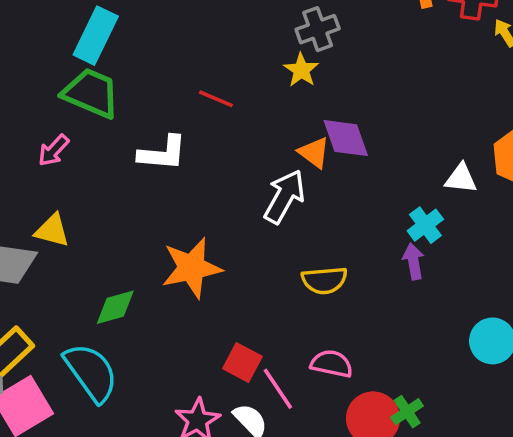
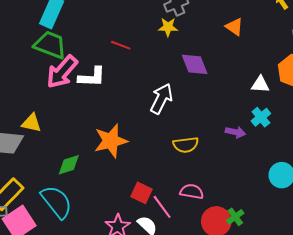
yellow star: (301, 70) -> (168, 27), turned -30
pink arrow: (54, 150) -> (62, 72), moved, size x1.8
orange triangle: (314, 153) -> (234, 27), moved
cyan cross: (425, 225) -> (261, 117), moved
purple arrow: (413, 261) -> (235, 132), turned 114

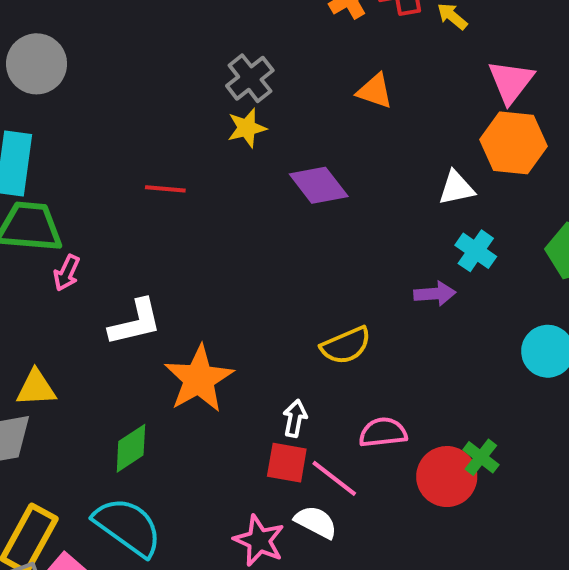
pink arrow: (62, 72) -> (67, 273), size x0.5
white L-shape: (92, 77) -> (135, 322), moved
white arrow: (161, 99) -> (295, 418), moved, size x0.6

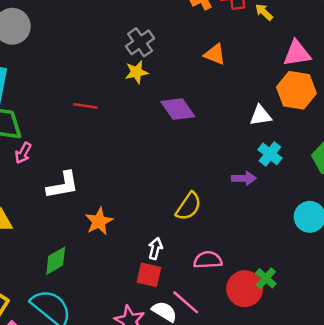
pink triangle: (511, 82) -> (297, 53), turned 40
yellow semicircle: (346, 345) -> (189, 206), turned -36
orange star: (199, 379) -> (99, 221), size x0.7
pink line: (334, 478) -> (186, 302), moved

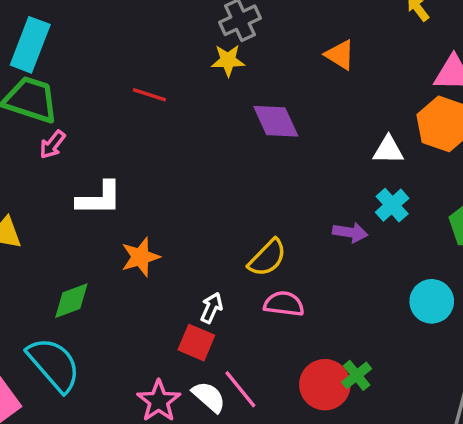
pink semicircle: (208, 260) -> (284, 304), moved

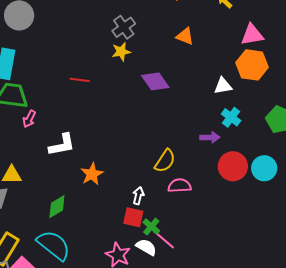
green cross: (357, 375) -> (151, 227), moved
red circle: (325, 385) -> (233, 166), moved

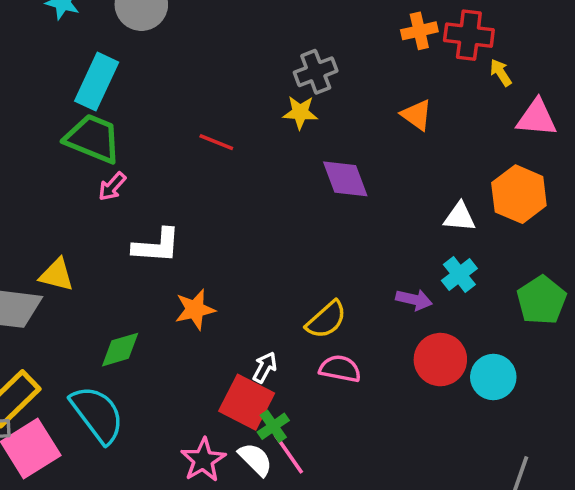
pink triangle: (252, 35) -> (537, 118), moved
red square: (133, 217) -> (247, 402), size x1.4

